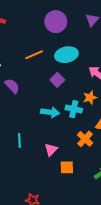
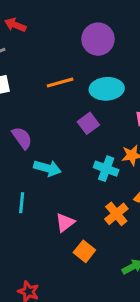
purple semicircle: (12, 86) -> (22, 138), moved
cyan arrow: (50, 112) -> (47, 168), moved
orange square: (67, 167) -> (84, 251), turned 32

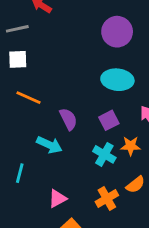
orange line: (60, 82) -> (29, 98), moved, turned 30
purple square: (88, 123) -> (109, 120), moved
purple semicircle: (22, 138) -> (68, 119), moved

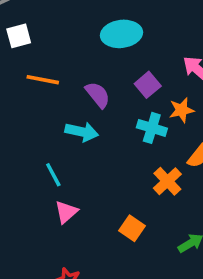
cyan ellipse: (117, 80) -> (121, 34), moved
cyan line: (20, 173) -> (53, 175), turned -30
pink triangle: (57, 199) -> (66, 212), moved

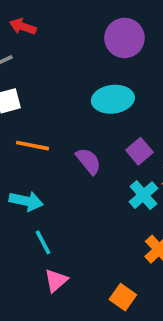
cyan cross: (152, 128) -> (143, 195), turned 32
cyan arrow: (82, 132) -> (26, 201), moved

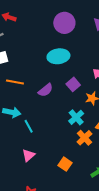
purple semicircle: (88, 161) -> (45, 90), turned 91
cyan cross: (143, 195) -> (76, 117), moved
cyan line: (43, 242) -> (29, 126), moved

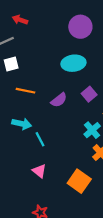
pink triangle: (28, 155) -> (39, 171), turned -40
orange square: (65, 164) -> (79, 181), size x1.5

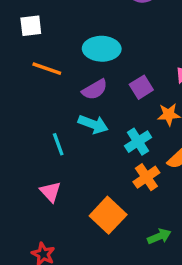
cyan ellipse: (73, 63) -> (102, 49), moved
cyan arrow: (22, 124) -> (93, 124), moved

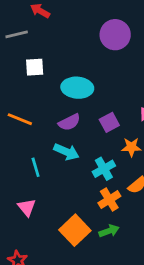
white square: (31, 26) -> (35, 67), moved
orange line: (47, 69) -> (20, 119), moved
green arrow: (159, 236) -> (109, 231), moved

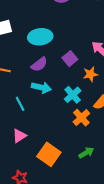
pink triangle: (27, 207) -> (19, 136), turned 48
orange square: (75, 230) -> (49, 154), moved
green arrow: (109, 231) -> (86, 153), moved

